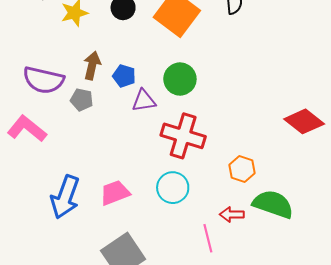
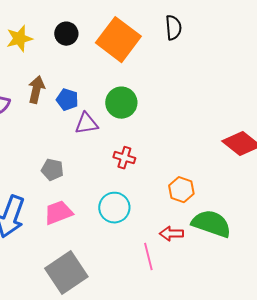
gray pentagon: (82, 100) -> (52, 170), moved
red cross: (183, 136) -> (124, 158), size x0.5

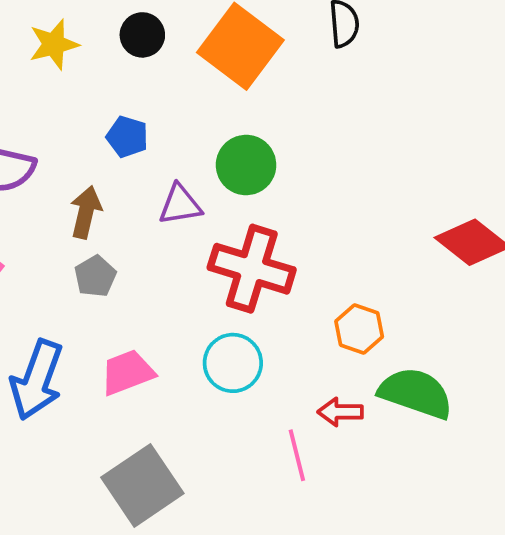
brown arrow: (36, 90) -> (86, 212), moved
blue pentagon: (67, 100) -> (127, 137), moved
red cross: (124, 158) -> (252, 269), size x2.0
gray pentagon: (52, 170) -> (95, 276), moved, turned 30

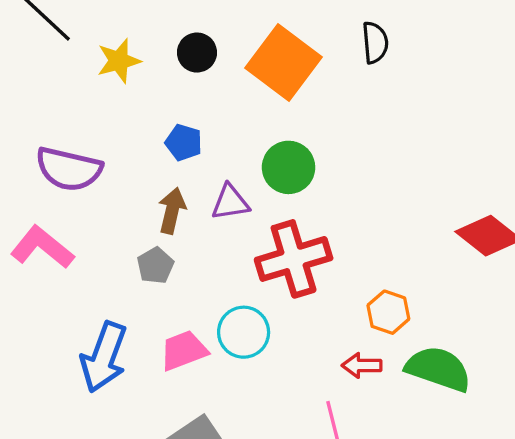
brown arrow: (86, 212) -> (172, 211), moved
red cross: (252, 269) -> (294, 259), turned -34
cyan circle: (233, 363) -> (244, 332), moved
red arrow: (340, 412) -> (362, 365), moved

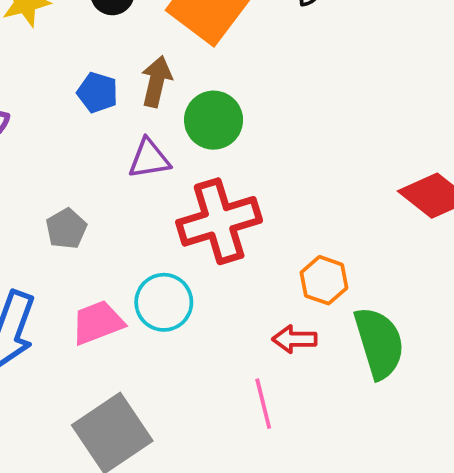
brown arrow: (172, 211) -> (156, 81), moved
green semicircle: (438, 369) -> (379, 343), turned 54

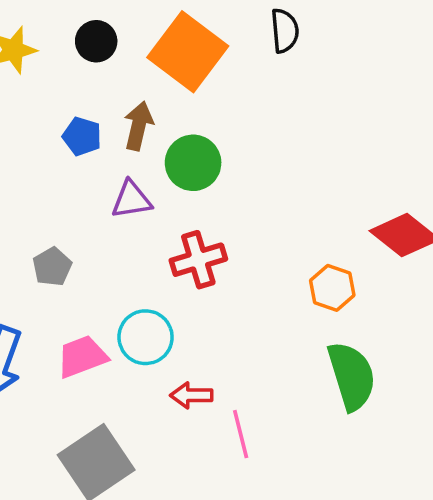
red cross: (219, 221) -> (198, 260), size x0.7
orange hexagon: (324, 280) -> (332, 288), moved
red arrow: (295, 339) -> (191, 395), moved

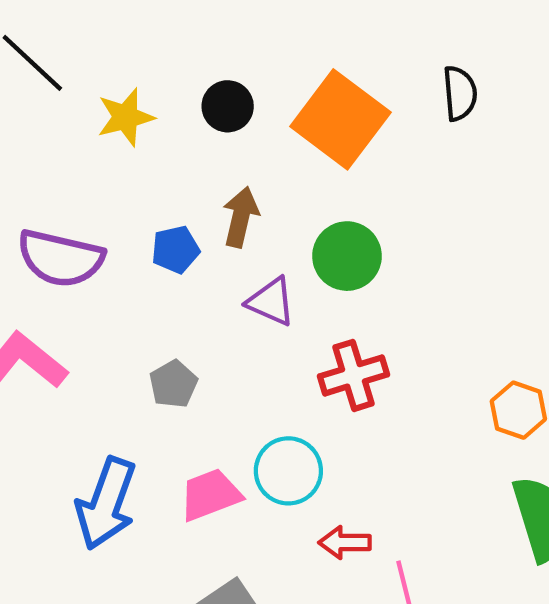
brown arrow: (138, 126) -> (241, 217), moved
blue pentagon: (82, 136) -> (176, 250), moved, turned -30
purple triangle: (131, 200) -> (271, 302), turned 33

